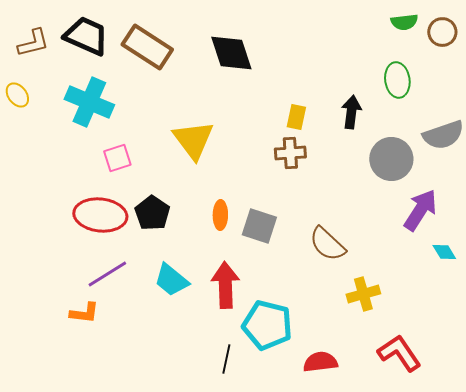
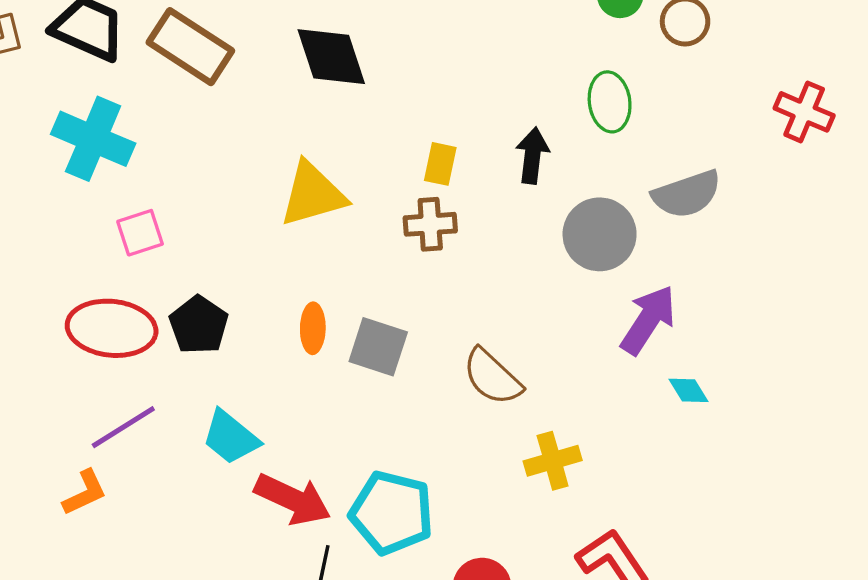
yellow triangle: (193, 140) -> (313, 194), moved, turned 51
red arrow: (225, 285) -> (293, 499), moved, turned 117
orange L-shape: (84, 313) -> (85, 493), turned -32

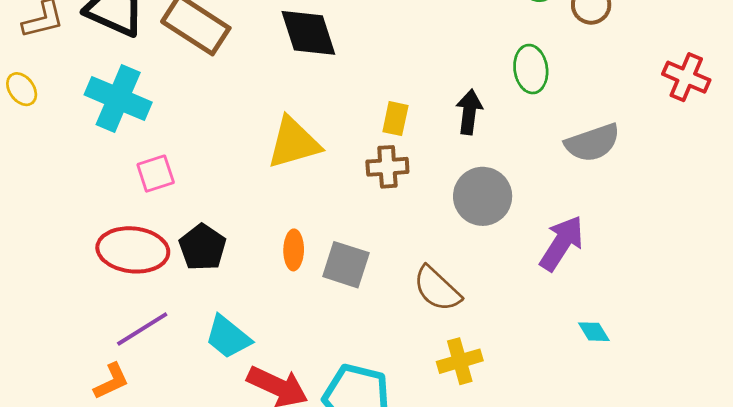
gray circle: (600, 234) -> (483, 196), moved
cyan diamond: (688, 390) -> (594, 332), moved
yellow cross: (553, 461) -> (460, 361), moved

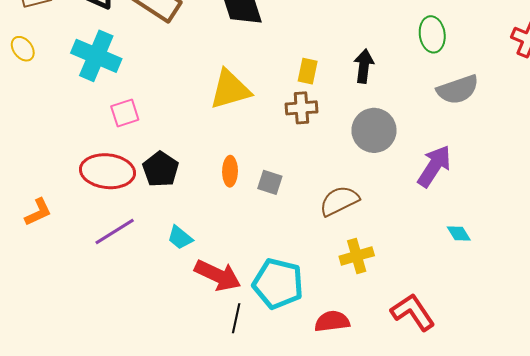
green ellipse: (531, 69) -> (432, 34), moved
gray square: (346, 265) -> (270, 182), size x0.7
brown semicircle: (437, 289) -> (339, 201), turned 111
cyan trapezoid: (228, 337) -> (180, 238), size x0.7
orange L-shape: (111, 381) -> (38, 212), moved

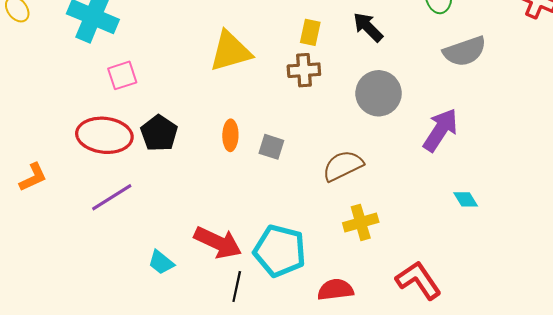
black arrow: (364, 66) -> (368, 27), turned -52
cyan trapezoid: (180, 238) -> (161, 262), moved

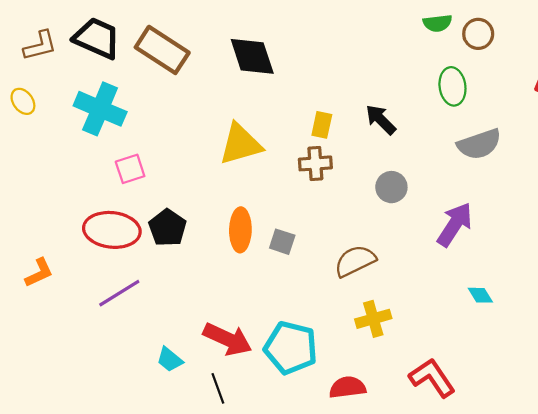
gray circle: (379, 93) -> (391, 187), size x0.7
orange ellipse: (230, 135) -> (240, 230), size x1.4
black line: (237, 287) -> (218, 388), moved, turned -32

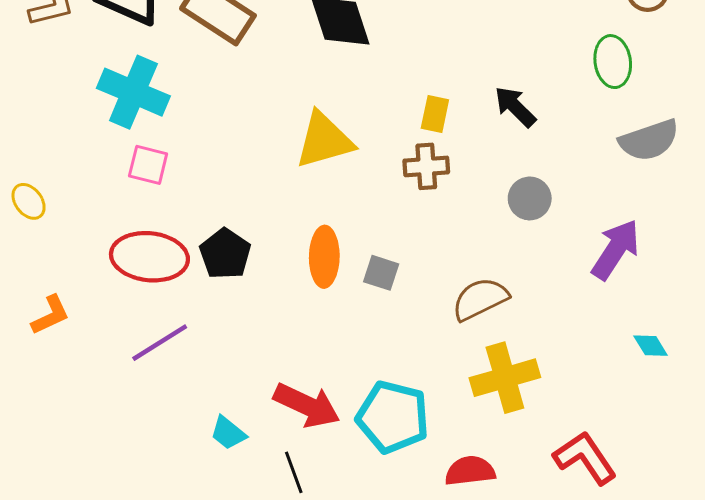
yellow ellipse: (23, 101) -> (29, 201), moved
pink square: (130, 169) -> (148, 165), moved, turned 32
yellow cross: (373, 319) -> (505, 378), size x1.4

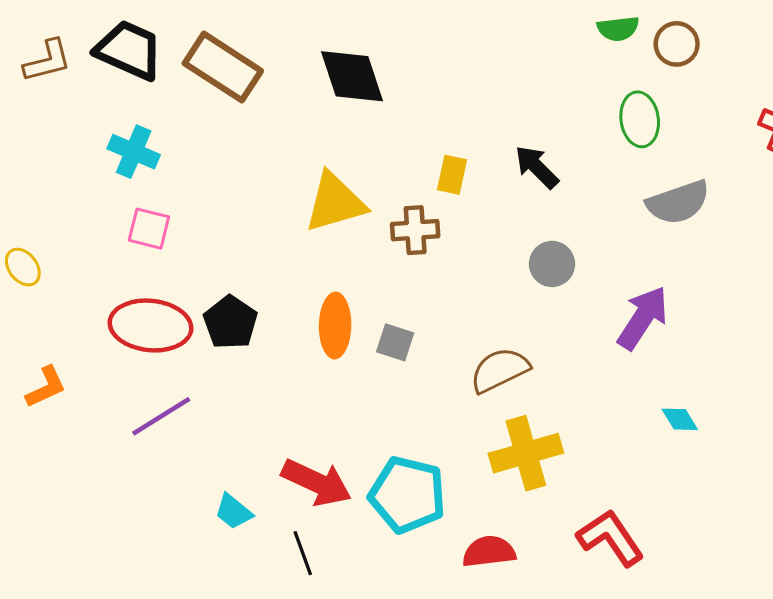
cyan cross: (133, 92) -> (134, 152), size x0.7
brown cross: (426, 166) -> (415, 230), moved

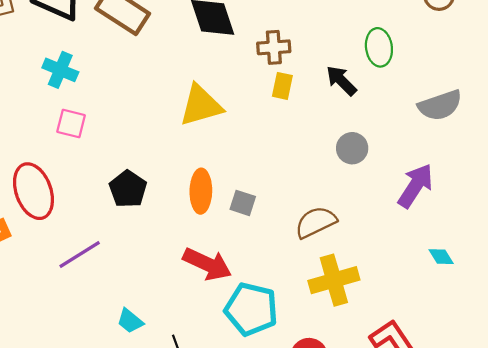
green ellipse: (640, 119) -> (379, 47), moved
brown cross: (415, 230) -> (274, 47), moved
red ellipse: (150, 325) -> (33, 191), moved, turned 64
red arrow: (317, 482) -> (207, 264), moved

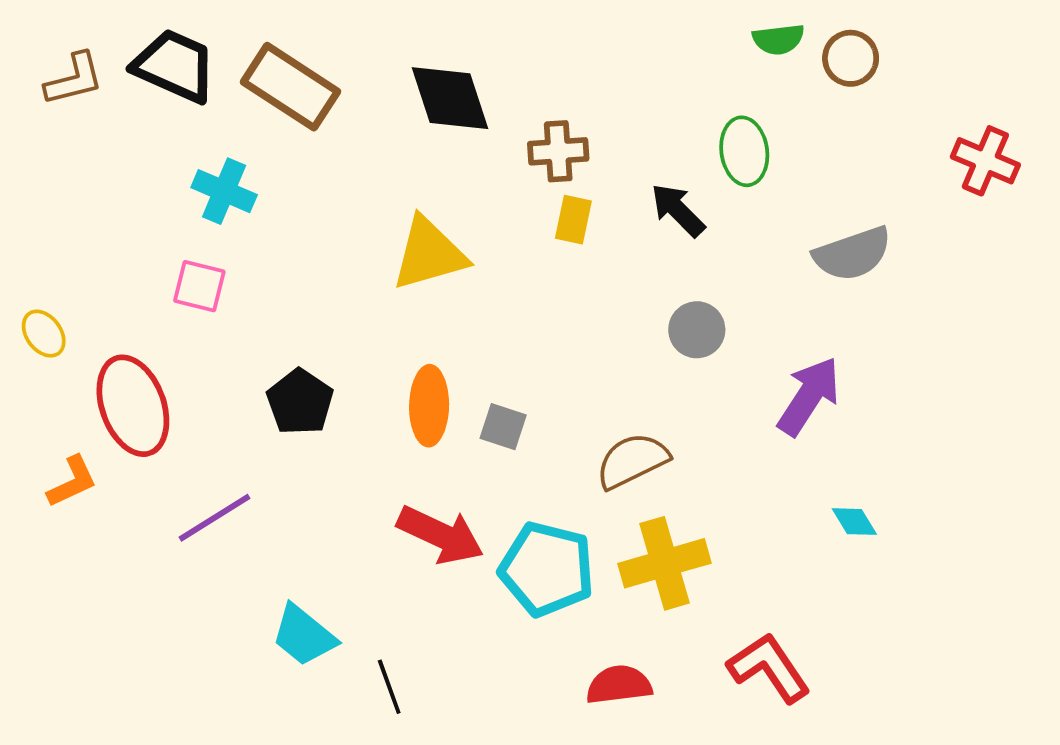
cyan cross: (60, 70) -> (224, 191), moved
cyan pentagon: (251, 309) -> (547, 569), moved
cyan trapezoid: (130, 321) -> (304, 635), size x1.4

